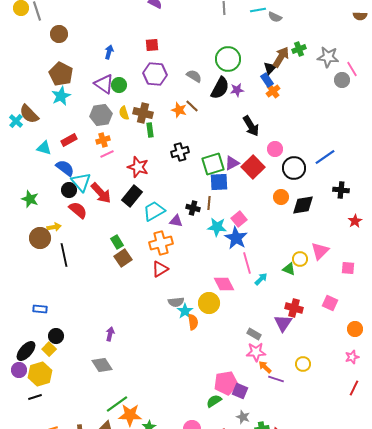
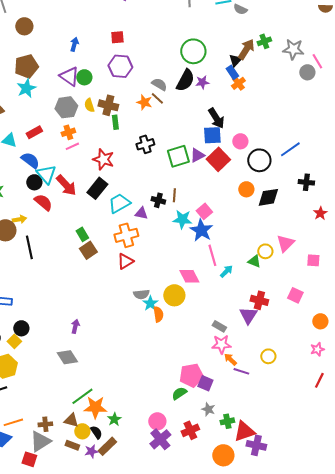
brown pentagon: (61, 74) -> (26, 66), turned 30
gray semicircle: (194, 76) -> (159, 84), moved
blue square: (219, 182) -> (212, 135), moved

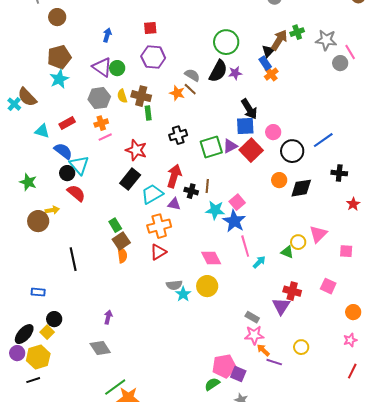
red arrow: (66, 185) -> (174, 176), moved, turned -120
black line: (29, 247) -> (73, 259), moved
pink diamond: (189, 276) -> (211, 258), moved
orange semicircle: (158, 314) -> (122, 255), moved

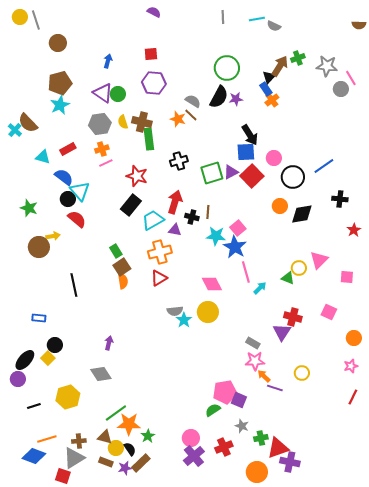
green rectangle: (148, 113) -> (149, 139), size x1.5
yellow hexagon: (38, 357) -> (68, 397), moved

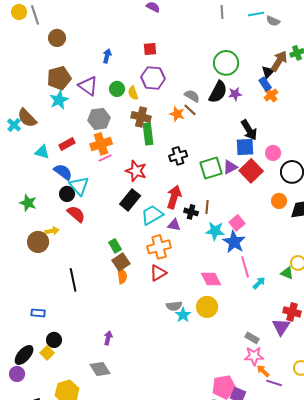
purple triangle: (103, 93) -> (88, 86), moved
yellow semicircle: (123, 122) -> (133, 93), moved
orange cross: (102, 149) -> (101, 144), size x1.5

